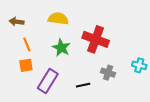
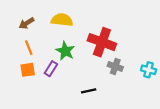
brown arrow: (17, 22) -> (27, 23), moved, turned -40
gray cross: (108, 73) -> (115, 66), moved
purple rectangle: (48, 81) -> (51, 69), moved, size x0.6

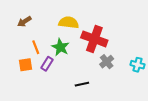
yellow semicircle: (62, 20) -> (69, 23), moved
orange line: (29, 48) -> (36, 47), moved
gray cross: (115, 66) -> (107, 62), turned 32

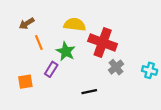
orange line: (36, 47) -> (39, 42), moved
orange square: (25, 65) -> (25, 82), moved

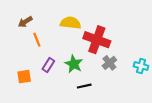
green star: (66, 51) -> (74, 64), moved

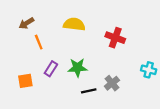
red cross: (97, 40) -> (115, 38), moved, size x0.7
gray cross: (109, 63) -> (112, 83), moved
green star: (74, 64) -> (78, 68), turned -30

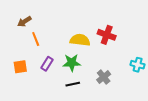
yellow semicircle: (74, 24) -> (80, 40), moved
orange square: (25, 81) -> (20, 67), moved
black line: (89, 91) -> (73, 84), moved

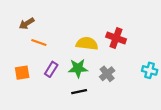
orange line: (36, 39) -> (39, 42), turned -48
gray cross: (104, 77) -> (107, 74), moved

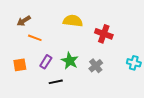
yellow semicircle: (87, 44) -> (73, 21), moved
green star: (78, 68) -> (70, 61), turned 30
black line: (79, 92) -> (56, 82), moved

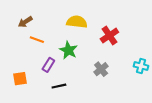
red cross: (104, 34) -> (109, 36), turned 36
green star: (70, 61) -> (68, 50), moved
orange square: (20, 65) -> (20, 79), moved

